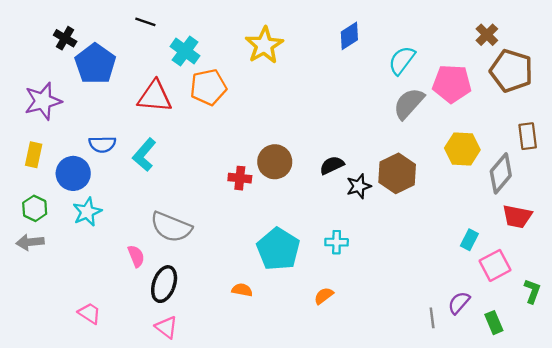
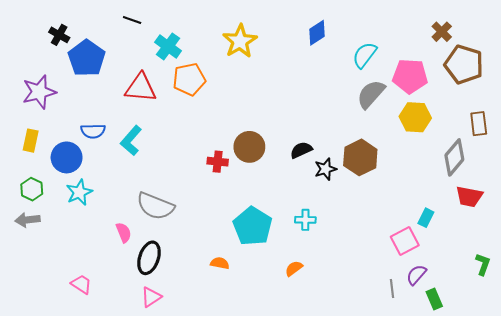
yellow hexagon: (462, 149) -> (415, 117), moved
pink square: (495, 265) -> (405, 241), moved
green rectangle: (494, 323) -> (434, 299), moved
pink triangle: (166, 327) -> (151, 297), turned 50

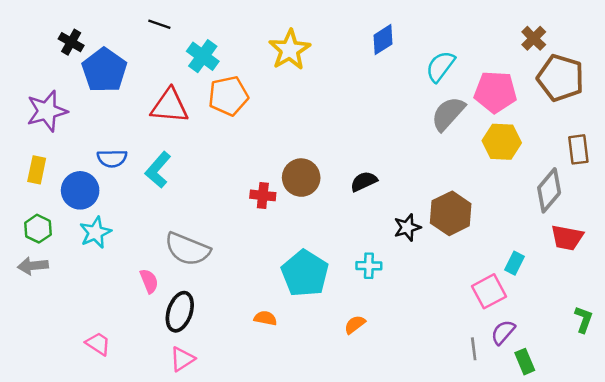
brown hexagon: (360, 157) -> (451, 213), moved
black star: (325, 169) -> (407, 227), moved

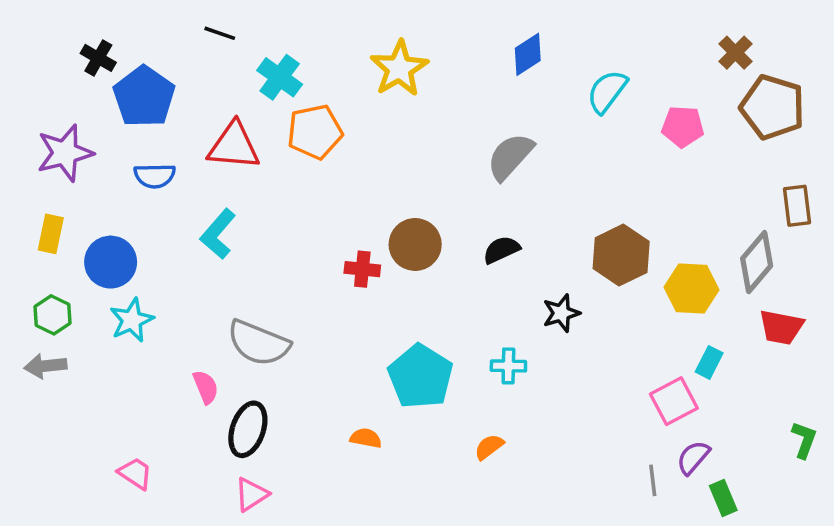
pink pentagon: (495, 92) -> (683, 127), size x0.7
gray semicircle: (448, 114) -> (510, 156), moved
yellow hexagon: (502, 142) -> (691, 288), moved
blue semicircle: (112, 158) -> (155, 176), moved
brown hexagon: (451, 213) -> (621, 255), moved

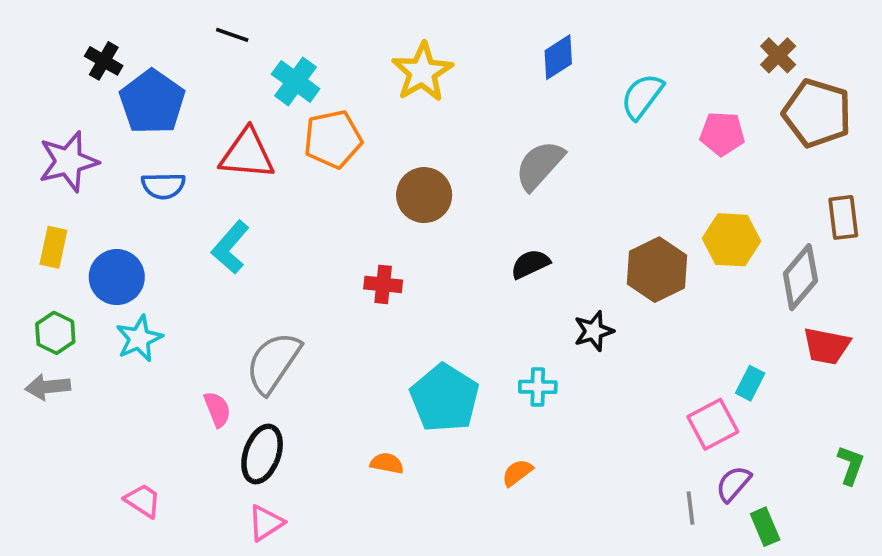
brown circle: (415, 244) -> (424, 195), moved
yellow hexagon: (691, 288) -> (732, 240), moved
gray semicircle: (258, 343) -> (273, 363), turned 102

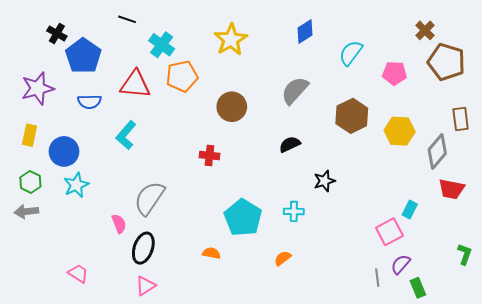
brown hexagon: (657, 270) -> (352, 116), moved

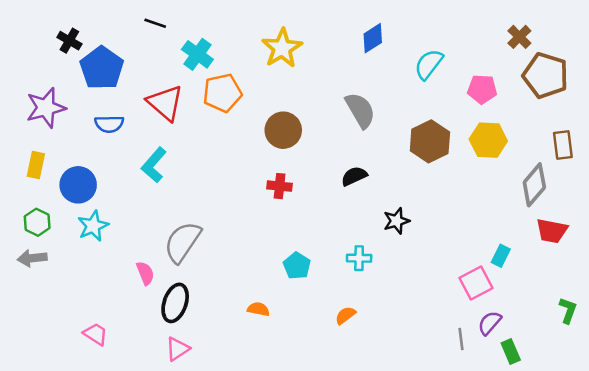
red triangle: (135, 84) -> (165, 103), turned 36
gray semicircle: (295, 90) -> (360, 110), turned 108
yellow hexagon: (400, 131) -> (488, 140), moved
red cross: (209, 156) -> (280, 186), moved
cyan pentagon: (243, 218) -> (297, 266), size x0.6

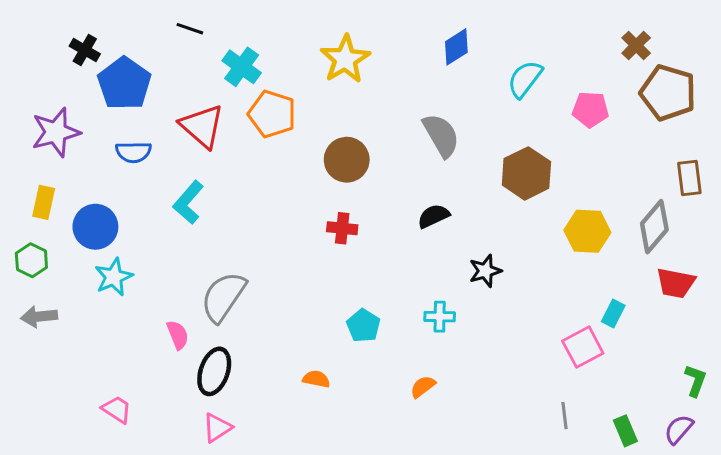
orange pentagon: (222, 93) -> (272, 114), turned 30
yellow hexagon: (488, 140) -> (587, 231), moved
green hexagon: (37, 222) -> (31, 260), moved
purple semicircle: (490, 323) -> (679, 429), moved

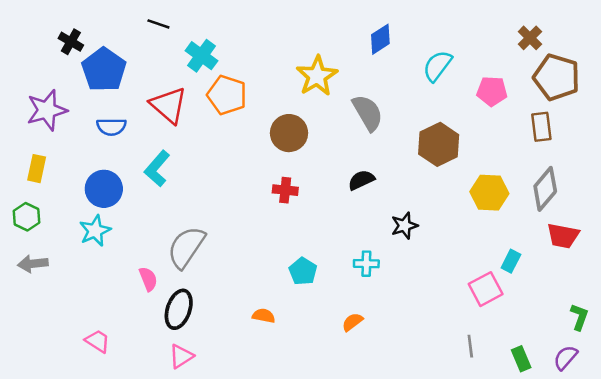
yellow star: (345, 59) -> (317, 76), moved
brown rectangle: (689, 178) -> (541, 127), moved
blue circle: (95, 227) -> (104, 189), moved

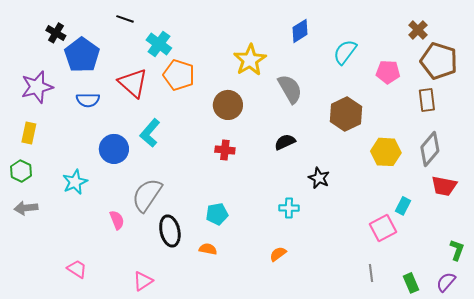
cyan L-shape: (157, 169) -> (150, 133), moved
blue circle: (104, 189) -> (114, 149), moved
black star: (404, 226) -> (319, 178), turned -30
cyan pentagon: (303, 271) -> (217, 214), moved, turned 30
black ellipse: (179, 309) -> (170, 231), moved, turned -32

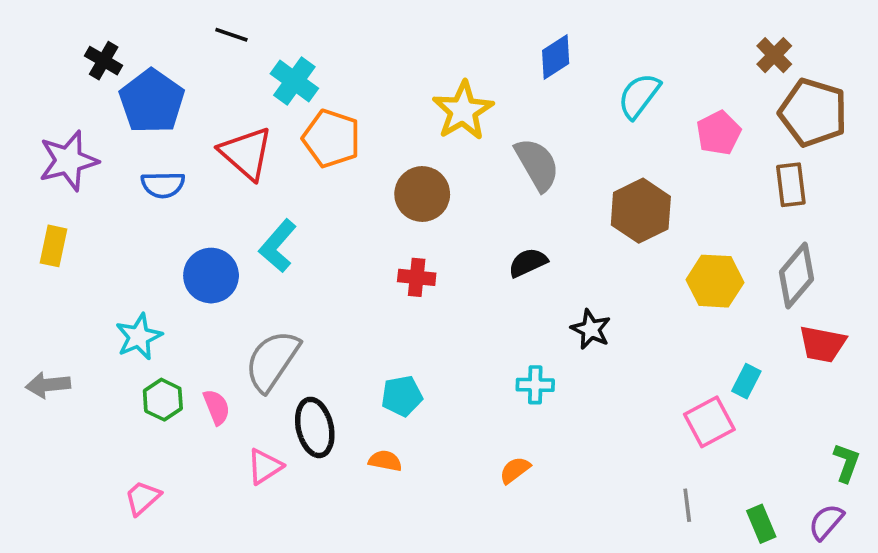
pink pentagon: (388, 72) -> (719, 133), turned -30
green hexagon: (21, 171) -> (163, 400), moved
pink trapezoid: (77, 269) -> (142, 498), turned -75
pink triangle: (143, 281) -> (265, 466), moved

